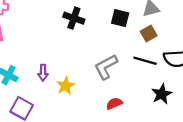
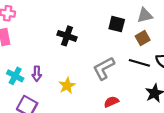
black cross: (74, 18) -> (67, 36), moved
purple arrow: (43, 73) -> (37, 74), moved

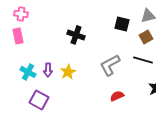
yellow star: (67, 86) -> (68, 72), moved

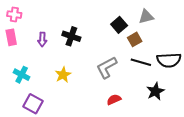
black square: (122, 24) -> (119, 25), turned 35
brown square: (146, 37) -> (135, 39), moved
purple arrow: (48, 70) -> (42, 39), moved

